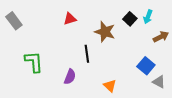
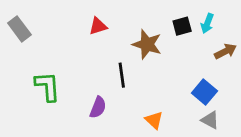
black square: (130, 19) -> (182, 26), turned 32
gray triangle: (159, 82) -> (210, 120), moved

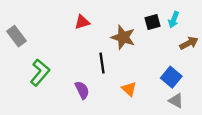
gray rectangle: (19, 29) -> (16, 36), moved
green L-shape: (47, 86) -> (40, 72), turned 44
purple semicircle: (98, 107) -> (82, 90), turned -48
orange triangle: (154, 120) -> (129, 89), moved

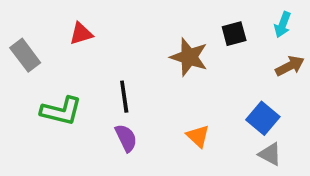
cyan arrow: (174, 20) -> (283, 25), moved
red triangle: (82, 22) -> (81, 34), moved
black line: (102, 63) -> (124, 97), moved
green L-shape: (40, 72) -> (61, 111), turned 64

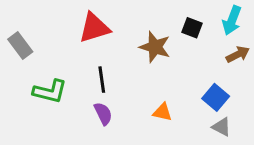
cyan arrow: (283, 25) -> (232, 20), size x1.4
red triangle: (81, 34) -> (94, 28), moved, size x1.6
black square: (234, 34) -> (192, 28), turned 36
orange triangle: (198, 136) -> (162, 112), turned -30

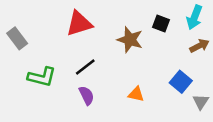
black line: (102, 80) -> (85, 67), turned 60
gray triangle: (222, 127) -> (201, 102), moved, turned 35

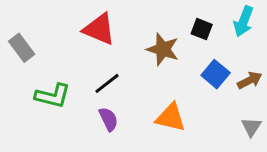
red triangle: (79, 23) -> (99, 29), turned 40
brown arrow: (199, 46) -> (250, 80), moved
blue square: (181, 82) -> (216, 74), moved
orange triangle: (136, 94) -> (171, 118), size x1.5

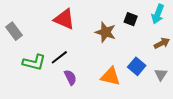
blue square: (216, 74) -> (137, 66), moved
brown arrow: (250, 80) -> (162, 43), moved
black line: (107, 83) -> (59, 57), moved
gray triangle: (251, 127) -> (161, 74), moved

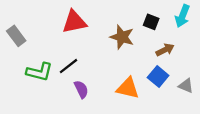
red triangle: (64, 19) -> (74, 22), turned -35
brown arrow: (162, 43) -> (165, 50), moved
gray triangle: (161, 74) -> (186, 86), turned -40

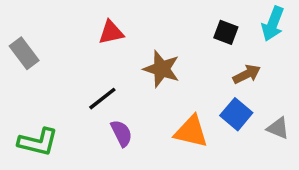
red triangle: (74, 22) -> (111, 32), size x0.7
brown star: (122, 37) -> (162, 69), moved
green L-shape: (39, 72) -> (38, 142), moved

